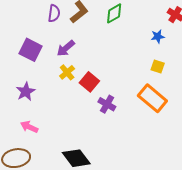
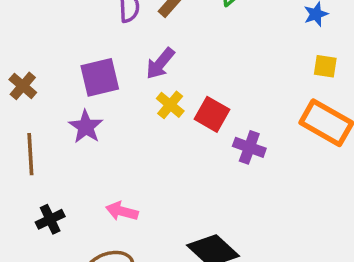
purple square: (30, 50) -> (100, 77), turned -30
purple star: (26, 92) -> (86, 127), moved

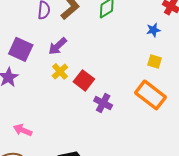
purple square: (100, 77) -> (21, 49), turned 30

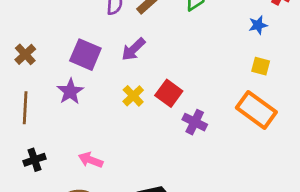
yellow cross: (60, 71) -> (133, 96), moved

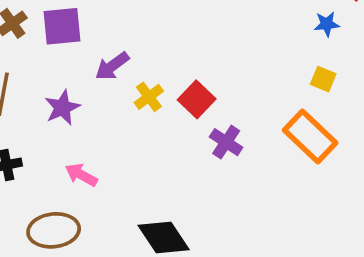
purple arrow: (133, 49) -> (112, 66), moved
purple square: (85, 55) -> (62, 26), moved, turned -36
purple star: (70, 91) -> (62, 108), moved

